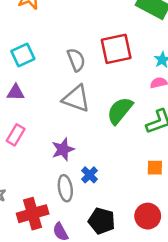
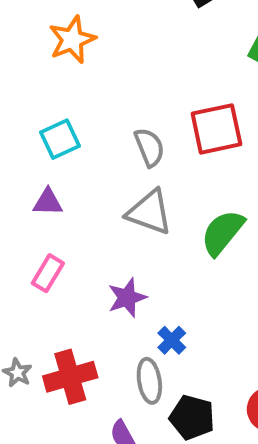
gray ellipse: (65, 188) -> (149, 381), moved
red cross: (33, 214) -> (70, 377), moved

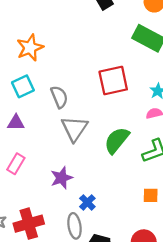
orange star: (72, 40) -> (30, 48), moved
gray semicircle: (149, 147) -> (59, 97), moved
gray triangle: (149, 212) -> (74, 129), turned 44

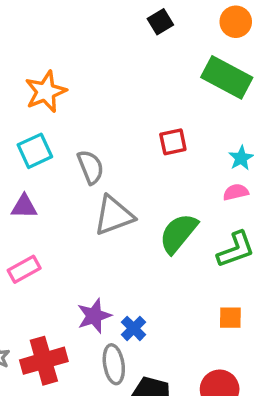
red square: (113, 80) -> (173, 142), size x0.6
gray triangle: (74, 129) -> (114, 215), turned 36
pink rectangle: (16, 164) -> (24, 269), turned 30
purple star: (62, 178) -> (94, 316), moved

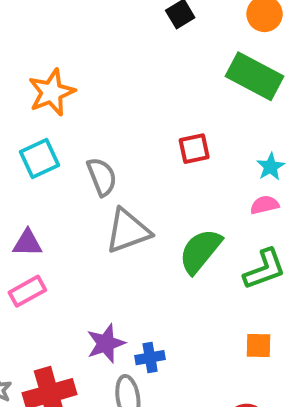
purple triangle: (24, 206) -> (27, 243), moved
blue cross: (134, 328) -> (150, 358), turned 35

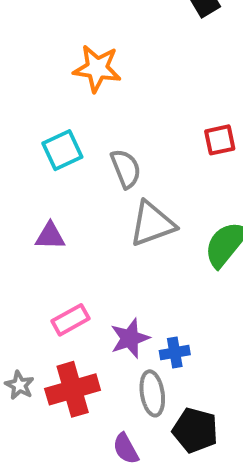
orange star: (52, 92) -> (97, 68), moved, turned 30
pink rectangle: (27, 291) -> (71, 320), moved

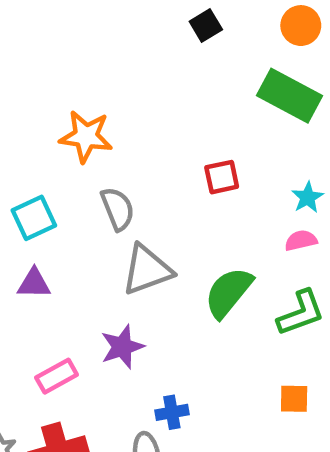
orange star: (97, 68) -> (86, 136), moved
cyan square: (62, 150) -> (34, 218), moved
purple star: (130, 338) -> (122, 347), moved

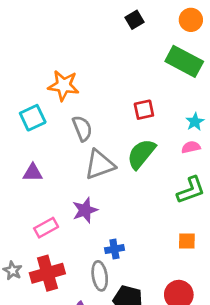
cyan square: (34, 218) -> (33, 118), moved
green semicircle: (228, 292) -> (141, 154), moved

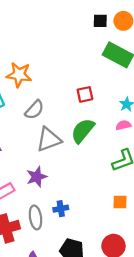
black square: (135, 20) -> (100, 21), moved, turned 32
gray semicircle: (82, 128) -> (34, 110), turned 65
gray ellipse: (100, 276) -> (36, 217), moved

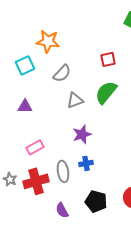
gray triangle: (49, 139) -> (75, 100), size x0.7
purple star: (37, 177) -> (82, 134), moved

